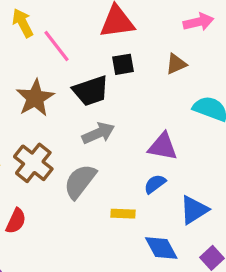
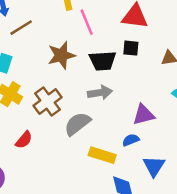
purple triangle: (163, 147) -> (144, 115), turned -40
blue triangle: (194, 210) -> (154, 166), turned -40
yellow rectangle: (123, 214) -> (102, 155), size x1.5

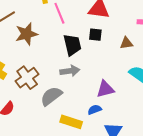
brown star: (61, 55) -> (26, 34), moved
black trapezoid: (103, 61) -> (72, 45), turned -100

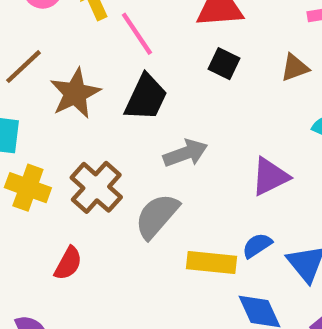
black square: (95, 35) -> (224, 64), turned 32
black trapezoid: (72, 45) -> (146, 97), moved, turned 50
blue semicircle: (95, 110) -> (257, 245), moved

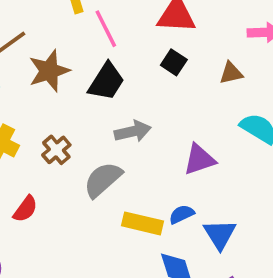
brown cross: (96, 187) -> (56, 150), size x0.7

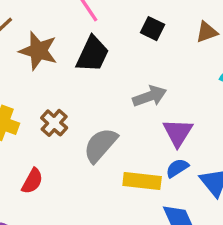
brown star: (49, 71) -> (38, 51), turned -30
gray arrow: (133, 131) -> (150, 96), moved
purple triangle: (199, 159) -> (178, 133), moved, turned -32

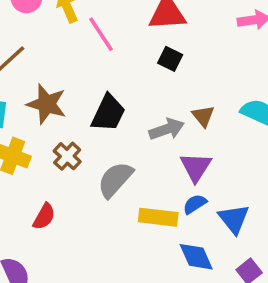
brown triangle: (207, 32) -> (203, 116), moved, turned -50
brown star: (38, 51) -> (47, 104), moved
black trapezoid: (92, 54) -> (108, 113), moved

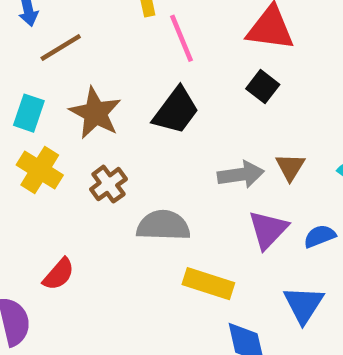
black trapezoid: (108, 113) -> (176, 111), moved
gray semicircle: (115, 180) -> (163, 226), turned 39
blue semicircle: (195, 204) -> (320, 236), moved
red semicircle: (44, 216) -> (59, 274), moved

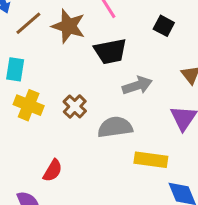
black trapezoid: (176, 111) -> (110, 51), turned 52
brown star: (95, 113) -> (69, 26), moved
gray arrow: (241, 175) -> (137, 85), moved

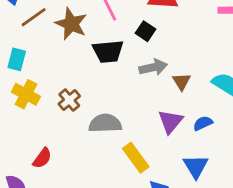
black square: (164, 26) -> (145, 31), moved
gray arrow: (137, 85) -> (153, 67), moved
yellow rectangle: (151, 160) -> (136, 158), turned 40

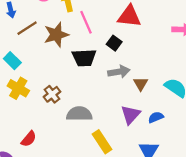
brown star: (71, 24) -> (56, 35), turned 30
cyan rectangle: (17, 59) -> (12, 61), turned -63

